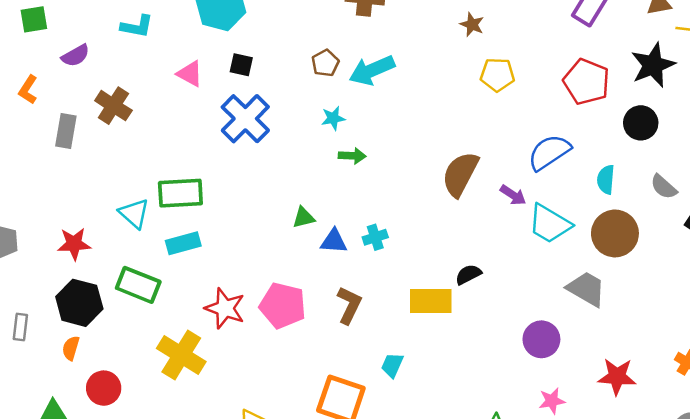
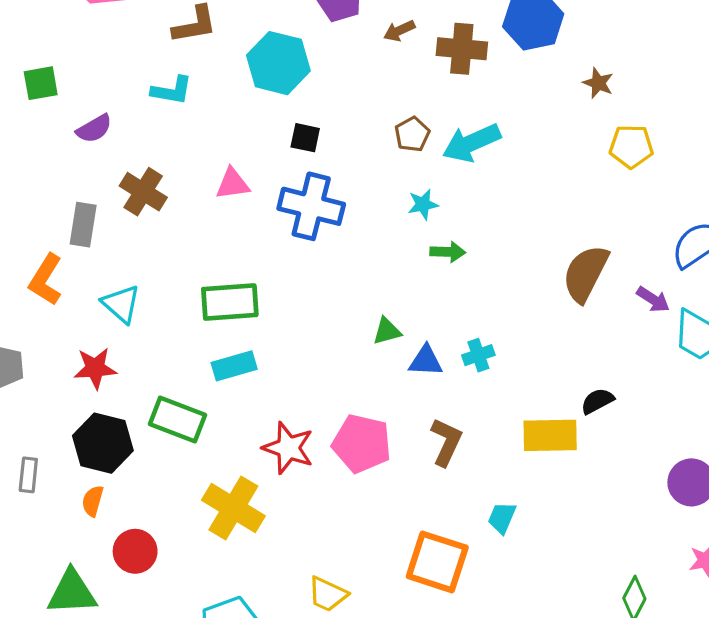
pink triangle: (190, 74) -> (233, 184), moved, turned -36
orange L-shape: (28, 90) -> (46, 280), moved, size x1.4
blue cross: (245, 119) -> (311, 206), turned -30
cyan triangle: (134, 213) -> (121, 304), moved

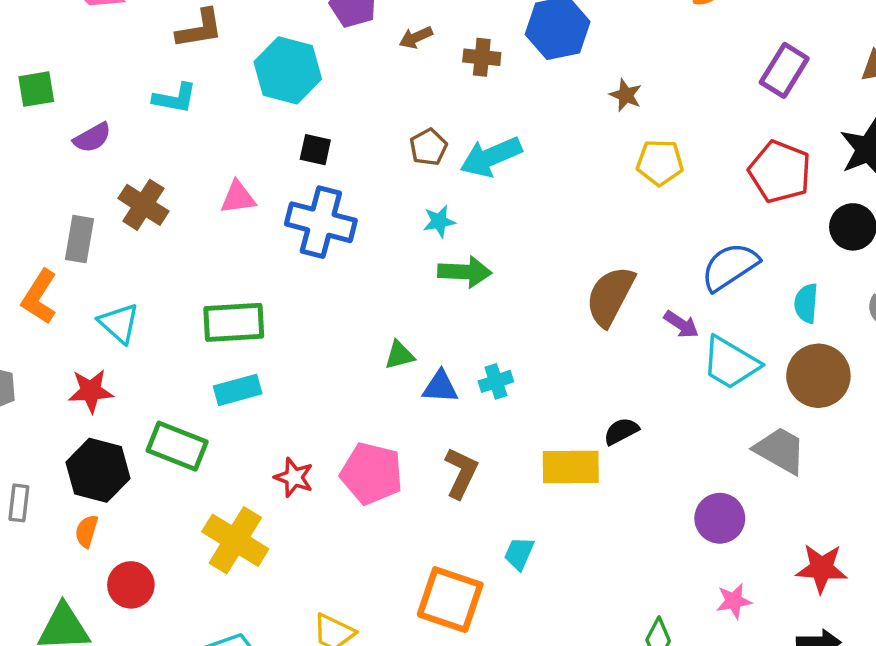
brown cross: (462, 49) -> (482, 57), size x0.7
green arrow: (448, 252) -> (465, 272), size x1.4
red star: (288, 448) -> (294, 477), size x0.7

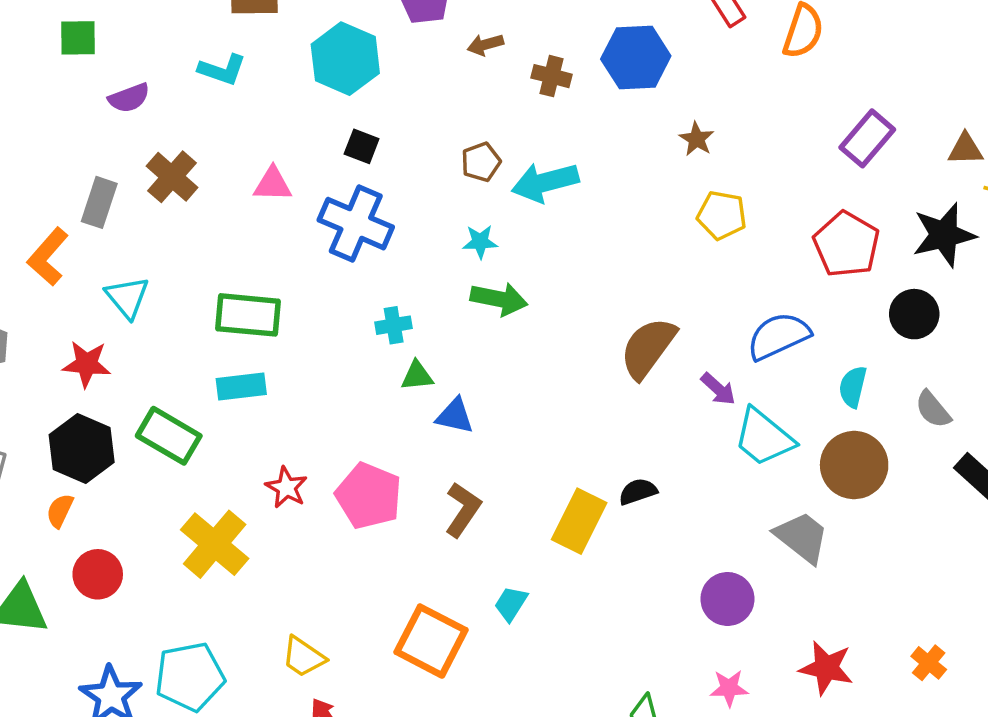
cyan cross: (496, 381) -> (394, 325), moved
yellow rectangle: (571, 467) -> (579, 521), turned -72

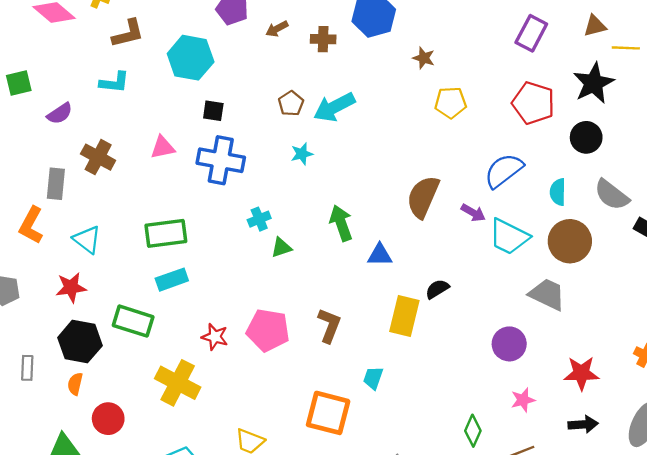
green arrow: (499, 299) -> (341, 223), moved, turned -108
gray semicircle: (933, 409) -> (612, 195), size x1.4
blue triangle: (455, 416) -> (380, 255), moved

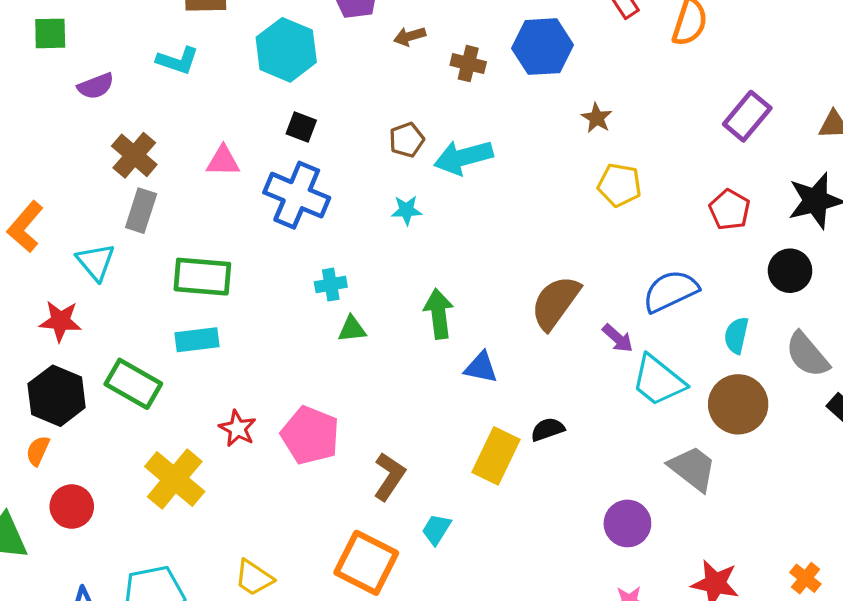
red pentagon: (533, 103) -> (730, 210), size x0.7
gray rectangle: (56, 184) -> (141, 211), moved
brown L-shape: (329, 325) -> (389, 476), moved

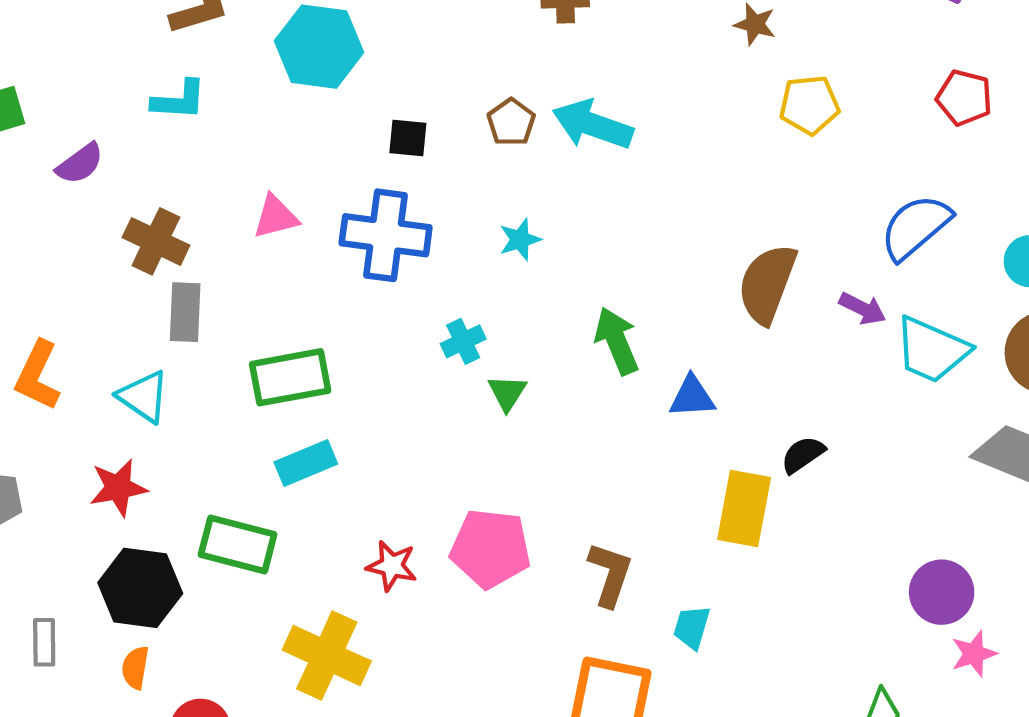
black square: (301, 127) -> (408, 138), moved
cyan arrow: (463, 157) -> (593, 125), turned 50
cyan star: (407, 210) -> (520, 240), moved
green triangle: (352, 329) -> (507, 393), turned -36
purple circle: (627, 523) -> (942, 592), moved

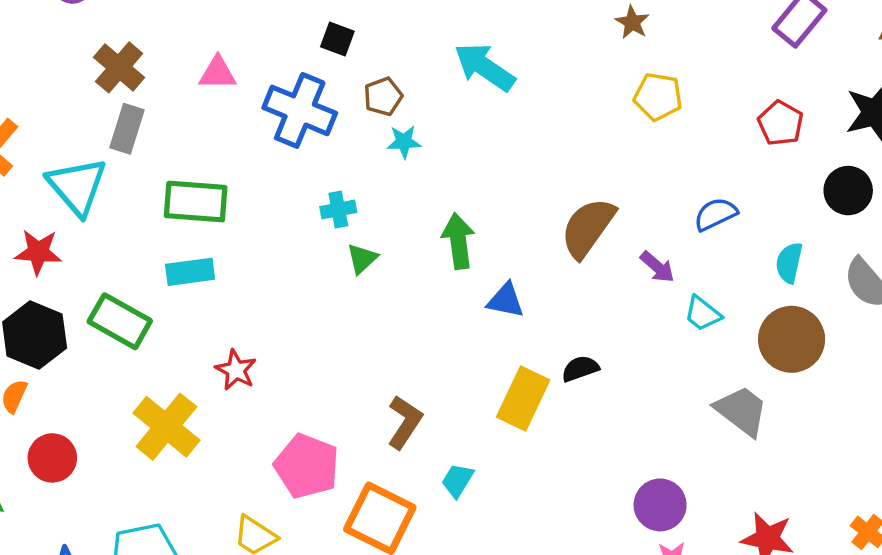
brown pentagon: (511, 122) -> (383, 96), moved
blue semicircle: (915, 227) -> (716, 214), size x0.7
cyan trapezoid: (932, 350) -> (703, 314), size x0.6
cyan triangle: (144, 397) -> (77, 186), size x1.4
pink pentagon: (490, 548) -> (307, 466), moved

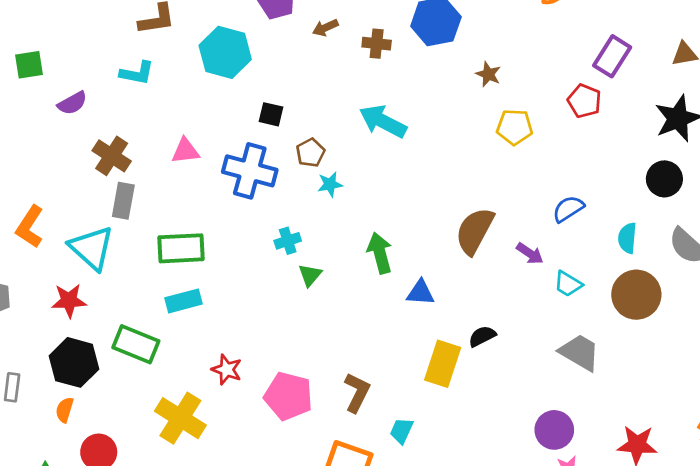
red pentagon: (781, 123) -> (584, 101), moved
gray trapezoid: (741, 411) -> (580, 352), moved
pink pentagon: (307, 466) -> (288, 396), moved

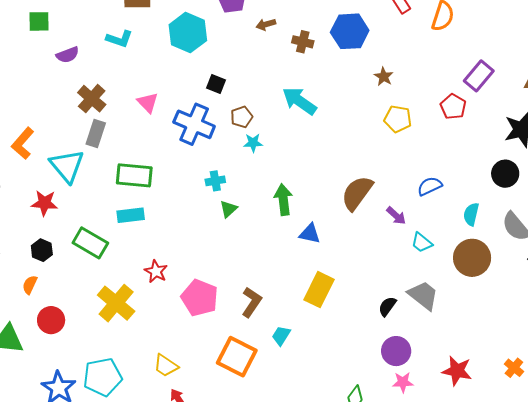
pink triangle: (185, 151) -> (148, 103), turned 45
black semicircle: (482, 336) -> (387, 306), moved, turned -35
black hexagon: (74, 362) -> (42, 250), size x0.6

